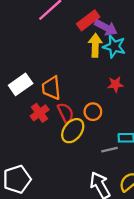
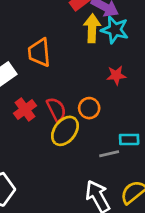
orange trapezoid: (51, 88) -> (39, 53), moved

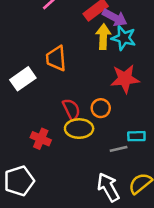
red star: (116, 75) -> (125, 79), size x1.6
red cross: (25, 110) -> (41, 139), moved, turned -30
yellow ellipse: (65, 131) -> (79, 129), turned 52

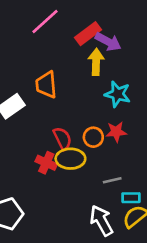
cyan star: (124, 38) -> (118, 94), moved
red star: (125, 79) -> (116, 132), moved, size x0.7
cyan rectangle: (136, 136) -> (131, 198), moved
red cross: (41, 139) -> (46, 163), moved

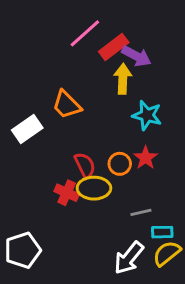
pink line: (45, 21) -> (85, 33), moved
orange trapezoid: (46, 85) -> (67, 105), turned -40
red star: (116, 132) -> (146, 158), turned -30
white arrow: (101, 221) -> (129, 258), turned -112

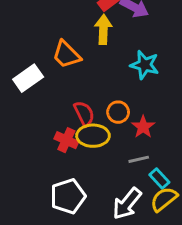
yellow arrow: (123, 79) -> (103, 29), moved
red star: (146, 158) -> (143, 127), moved
cyan rectangle: (162, 232) -> (159, 178), turned 48
white pentagon: (23, 250) -> (68, 196), moved

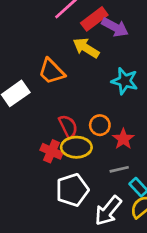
yellow arrow: (103, 29) -> (86, 48), turned -60
white pentagon: (68, 196) -> (72, 190), moved

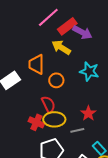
orange trapezoid: (52, 71) -> (36, 64), turned 45
orange circle: (100, 125) -> (56, 80), moved
gray line: (119, 169) -> (77, 130), moved

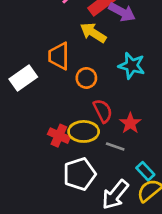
red semicircle: (48, 104) -> (103, 111), moved
gray line: (77, 130) -> (115, 147), turned 32

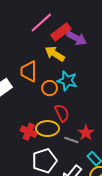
cyan star: (132, 66) -> (67, 81), moved
red star: (130, 123) -> (86, 133), moved

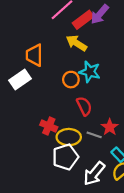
purple arrow: (77, 38) -> (100, 14), moved, turned 102
orange trapezoid: (29, 71) -> (34, 55), moved
yellow ellipse: (47, 129) -> (69, 137), moved

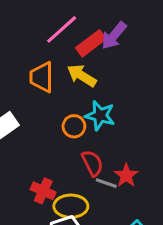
orange trapezoid: (34, 55) -> (42, 77), moved
red star: (110, 127) -> (126, 175), moved
gray line: (94, 135) -> (106, 183), moved

